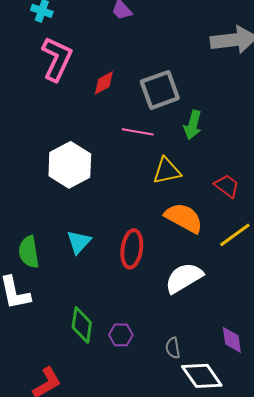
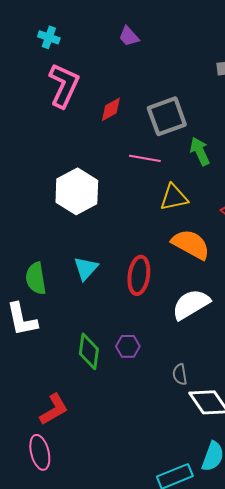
green arrow: (193, 125) -> (200, 151), turned 140
purple hexagon: (121, 335) -> (128, 346), moved

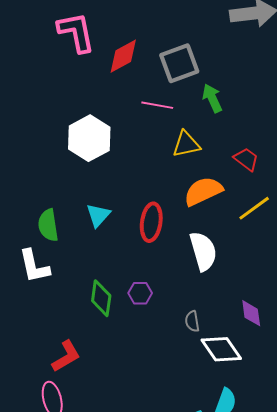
pink L-shape: (64, 85) -> (76, 32), turned -36
red diamond: (111, 109) -> (123, 56), size x1.4
orange semicircle: (191, 244) -> (203, 191), turned -54
white semicircle: (191, 304) -> (203, 251), turned 105

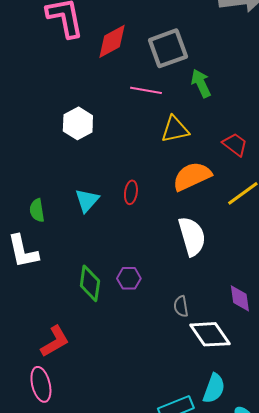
white hexagon: (89, 138) -> (78, 123), size x0.7
red ellipse: (151, 222) -> (131, 192), moved, size x0.6
green semicircle: (48, 225) -> (37, 210), size x0.7

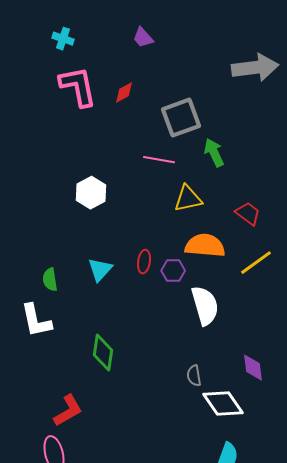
red diamond: (112, 41) -> (124, 93), moved, size x0.6
orange semicircle: (192, 176) -> (205, 246), turned 30
purple hexagon: (129, 278) -> (173, 271), moved

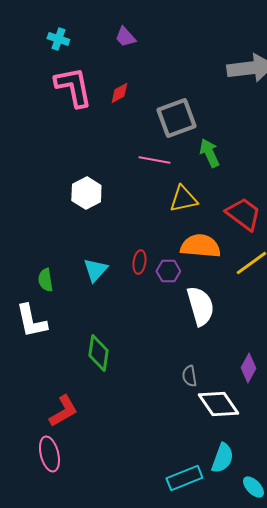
purple trapezoid: (143, 38) -> (125, 37), moved
red trapezoid: (248, 214) -> (243, 214), size x1.4
purple diamond: (253, 368) -> (248, 368), turned 36

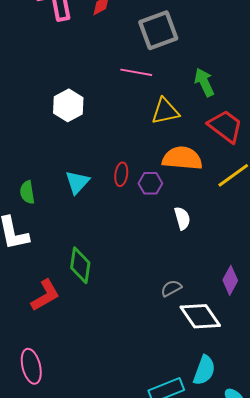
green arrow: (209, 153) -> (204, 82), moved
white semicircle: (200, 306) -> (182, 218), size x0.6
gray semicircle: (189, 376) -> (171, 288), turned 70
red L-shape: (63, 411) -> (45, 295), moved

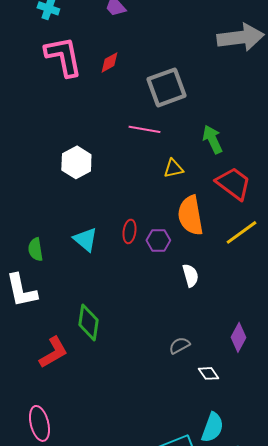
yellow triangle: (165, 111) -> (173, 168), size x0.7
orange semicircle: (182, 158) -> (190, 215), turned -105
cyan triangle: (77, 182) -> (85, 239), turned -32
white diamond: (200, 316) -> (208, 373), size x0.5

